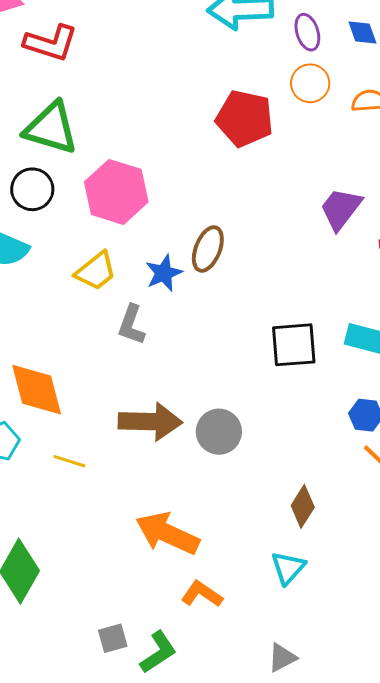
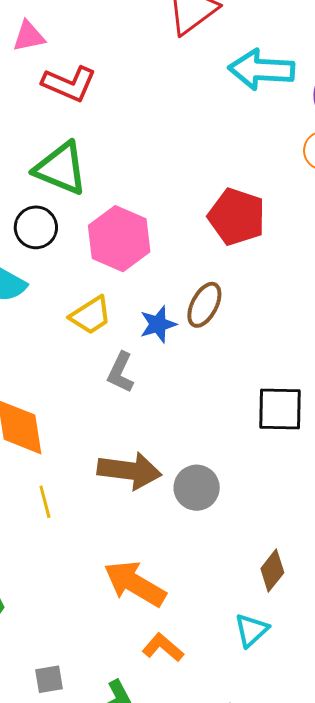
red pentagon: (245, 118) -> (237, 217), moved
yellow line: (69, 461) -> (45, 502), turned 52
gray square: (113, 638) -> (49, 679), moved

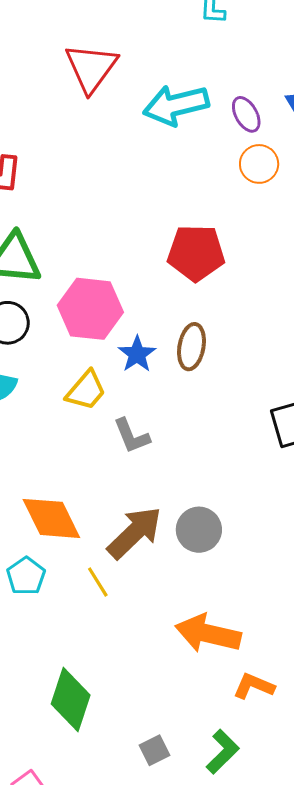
blue star: (158, 324) -> (137, 354), moved
gray L-shape: (121, 372) -> (132, 436), turned -30
brown arrow: (129, 471) -> (135, 533), moved, turned -34
gray circle: (197, 488) -> (199, 530), moved

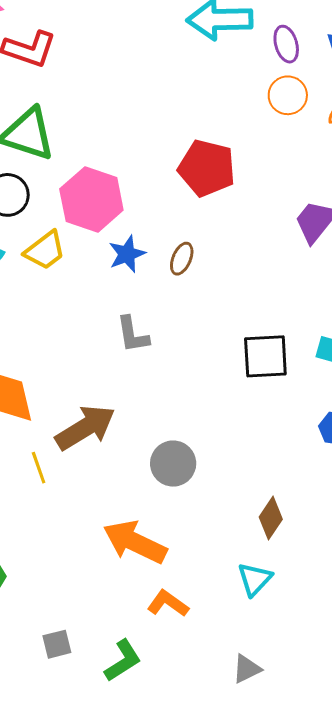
brown ellipse: (191, 347) -> (182, 259), size x0.7
yellow trapezoid: (86, 390) -> (45, 251), moved
gray L-shape: (132, 436) -> (133, 335), moved
gray circle: (199, 530) -> (173, 464), moved

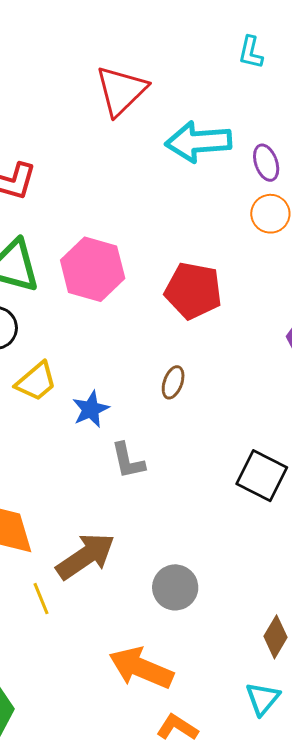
pink hexagon: (91, 200) -> (93, 269), moved
blue star: (127, 254) -> (91, 409), moved
black square: (265, 356) -> (262, 476), turned 33

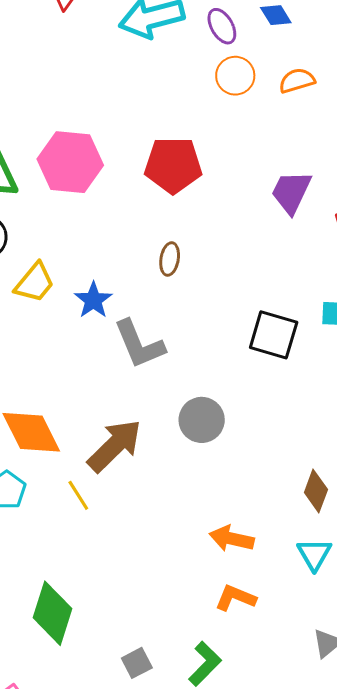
gray L-shape: (128, 461) -> (139, 344), size x1.4
gray circle: (175, 587) -> (202, 420), moved
orange arrow: (141, 668) -> (232, 539), moved, size x0.7

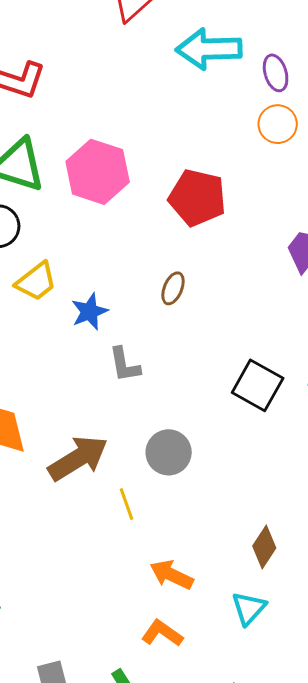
gray L-shape: (139, 344) -> (125, 365), size x0.7
yellow line: (78, 495) -> (127, 504), moved

